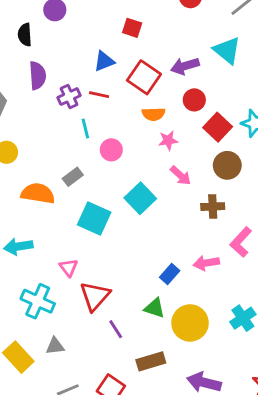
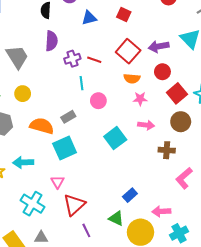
blue triangle: (104, 61) -> (89, 18), moved
pink arrow: (180, 176) -> (146, 125), turned -42
cyan square: (94, 218) -> (65, 148), moved, turned 35
pink arrow: (206, 263) -> (161, 211), moved

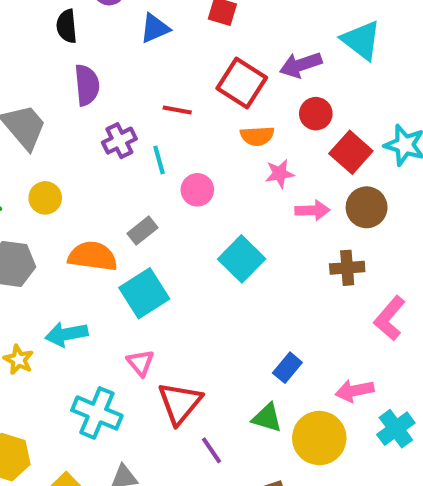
purple cross: (72, 59) -> (119, 141), moved
pink arrow: (146, 125) -> (312, 210), moved

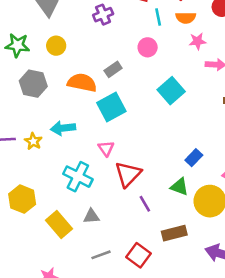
cyan line: (159, 160) -> (158, 17), moved

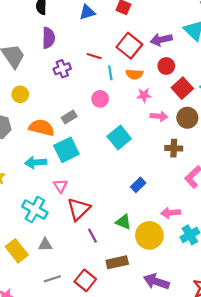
cyan arrow: (63, 128) -> (36, 162), moved
blue rectangle: (194, 158) -> (138, 185), moved

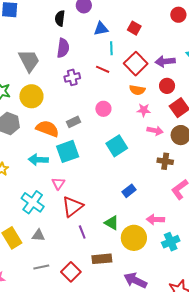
cyan line: (110, 73) -> (111, 48), moved
yellow circle: (20, 94) -> (31, 96), size x1.5

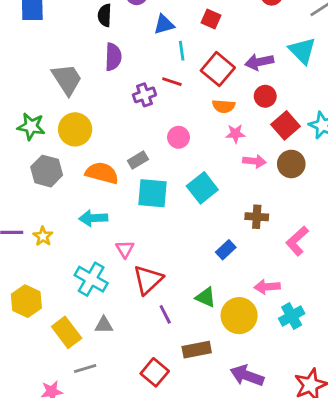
purple cross: (72, 77) -> (144, 95), moved
cyan square: (68, 151) -> (152, 193), moved, turned 30
brown cross: (165, 161) -> (257, 217), moved
gray line: (41, 267) -> (85, 368), moved

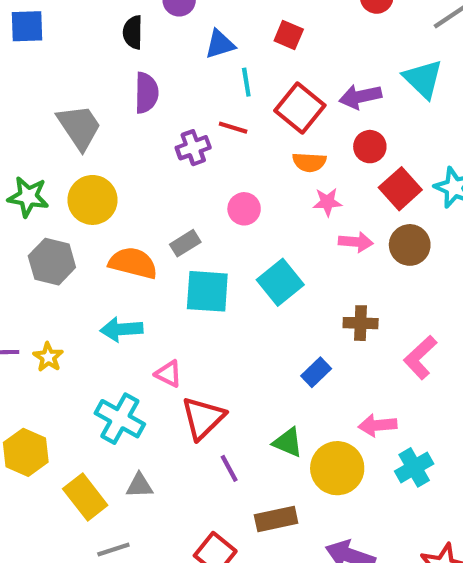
pink triangle: (125, 249) -> (168, 374), turned -30

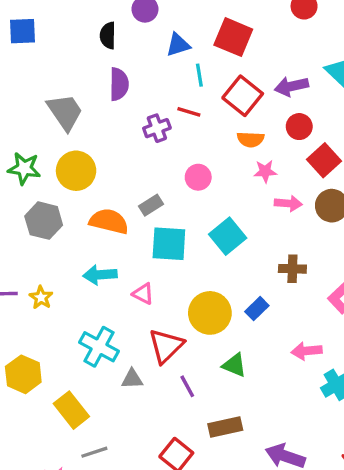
red square: (289, 35) -> (233, 37), size x1.6
pink triangle: (168, 374) -> (143, 294), moved
yellow circle: (337, 468) -> (210, 313), moved
gray triangle: (139, 486) -> (132, 379), moved

